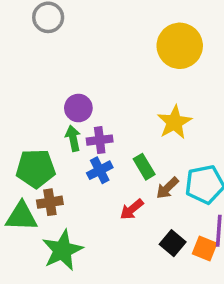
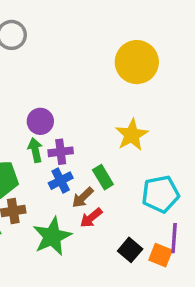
brown arrow: (167, 188) -> (83, 197), moved
green star: (62, 250) -> (52, 236), moved

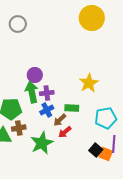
yellow circle: (137, 62) -> (92, 18), moved
green arrow: (35, 150) -> (32, 92), size x1.5
green rectangle: (103, 177) -> (72, 108), turned -56
black square: (130, 250) -> (96, 150), moved

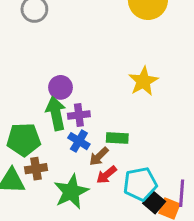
yellow star: (89, 83) -> (143, 81), moved
blue cross: (47, 110) -> (79, 141), turned -32
cyan pentagon: (106, 118) -> (140, 184), moved

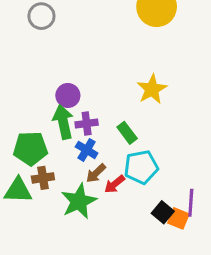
green rectangle: (117, 138) -> (127, 133), moved, turned 50
brown arrow: (99, 156) -> (96, 173), moved
cyan pentagon: (140, 184) -> (141, 167), moved

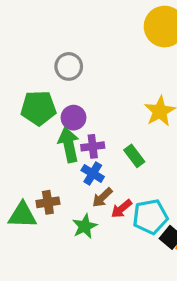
gray circle: (41, 16) -> (69, 66), moved
green pentagon: (31, 148) -> (38, 108), moved
cyan pentagon: (141, 167) -> (150, 217), moved
green star: (79, 201) -> (85, 226), size x0.7

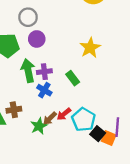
purple circle: (74, 118) -> (37, 39), moved
brown arrow: (102, 198) -> (50, 118), moved
cyan pentagon: (150, 217) -> (84, 120), turned -30

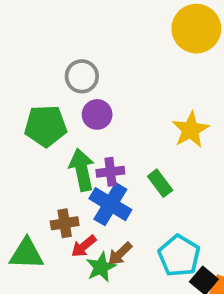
blue cross: (44, 90) -> (110, 204), size x1.5
brown cross: (14, 110) -> (65, 223), moved
red arrow: (64, 114) -> (84, 246), moved

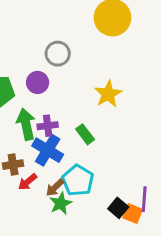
gray circle: (82, 76) -> (58, 54), moved
cyan pentagon: (179, 256) -> (78, 180), moved
green star: (101, 267) -> (61, 203), moved

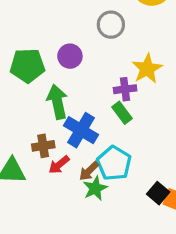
gray circle: (58, 54) -> (111, 25), moved
purple cross: (48, 126) -> (125, 89), moved

